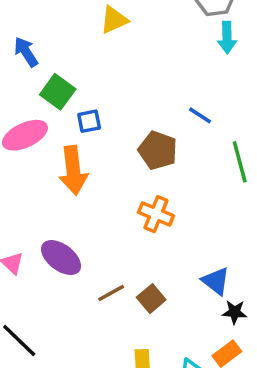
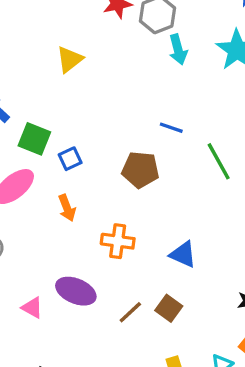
orange arrow: (73, 170) -> (67, 208), size x0.6
orange cross: (156, 214) -> (118, 241), moved
blue triangle: (216, 281) -> (183, 254), moved

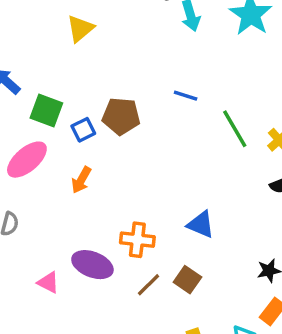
brown pentagon: (140, 170) -> (121, 116), moved
orange arrow: (67, 208) -> (81, 180), turned 52
orange cross: (118, 241) -> (137, 240), moved

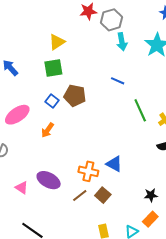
blue line: (186, 96) -> (118, 81), moved
green square: (46, 110) -> (53, 68), moved, turned -36
blue square: (83, 130) -> (52, 101), turned -32
orange cross: (137, 240) -> (88, 171), moved

